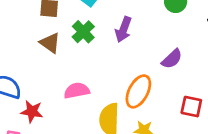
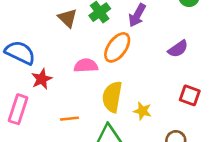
orange ellipse: (138, 91) -> (117, 47), moved
red star: (32, 111) -> (42, 79), turned 30

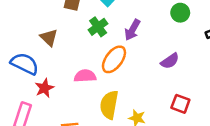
brown triangle: (68, 18) -> (49, 38), moved

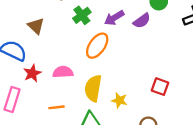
purple arrow: (132, 30) -> (114, 18), turned 30
purple semicircle: (170, 61) -> (142, 21), moved
pink semicircle: (85, 76) -> (63, 72), moved

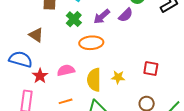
orange ellipse: (97, 46) -> (91, 43), turned 60
yellow star: (119, 100) -> (118, 77), moved

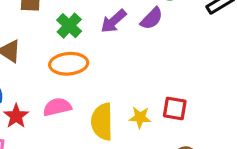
orange ellipse: (91, 43) -> (69, 64), moved
red square: (151, 69) -> (175, 108), moved

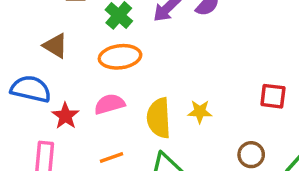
red square: (175, 108) -> (273, 96), moved

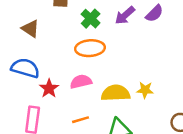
brown triangle: (55, 46) -> (30, 29), moved
yellow semicircle: (159, 118) -> (116, 93), turned 88

